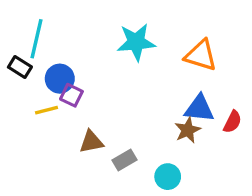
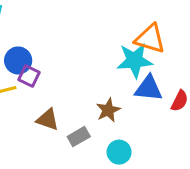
cyan star: (136, 42) -> (135, 60), moved
brown star: (188, 130) -> (108, 110), moved
brown triangle: (91, 142) -> (48, 119), turned 30

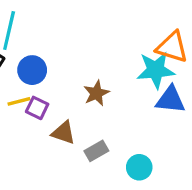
purple square: (29, 76) -> (37, 108), moved
brown star: (108, 110) -> (96, 93), moved

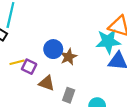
blue circle: (32, 70) -> (53, 49), moved
gray rectangle: (96, 151) -> (69, 95), turned -40

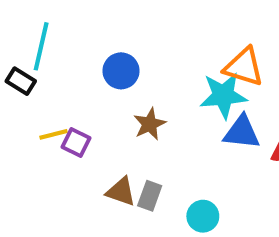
blue circle: (53, 49) -> (121, 71), moved
brown triangle: (47, 83) -> (121, 192), moved

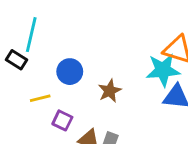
blue circle: (121, 71) -> (70, 72), moved
purple square: (76, 143) -> (62, 120), moved

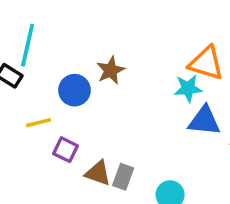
cyan star: (163, 70) -> (188, 88), size x0.7
brown star: (110, 91) -> (111, 70), moved

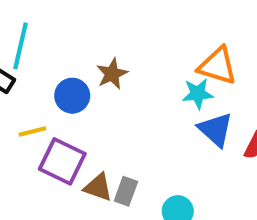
blue triangle: (204, 121) -> (216, 130), turned 36
purple square: (65, 150) -> (62, 161), size x1.6

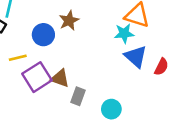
purple square: (62, 161) -> (37, 77), turned 32
brown triangle: (98, 187) -> (60, 78), moved

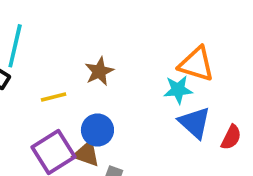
blue circle: (43, 35) -> (97, 130), moved
yellow line: (18, 58) -> (54, 97), moved

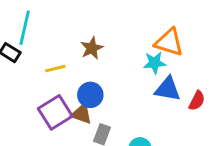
blue triangle: (195, 123) -> (168, 89), turned -32

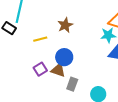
purple square: (55, 112) -> (40, 69), size x0.6

